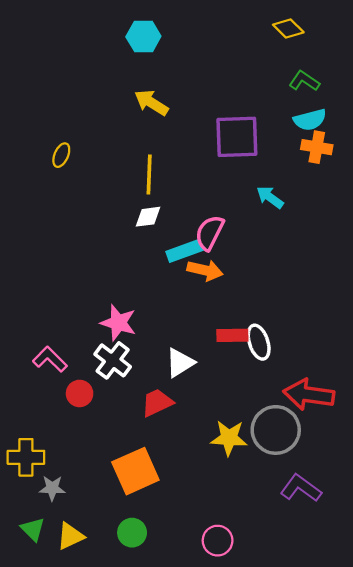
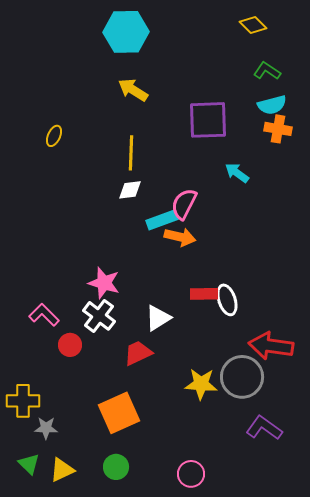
cyan hexagon: (143, 36) -> (126, 32), size x1.5

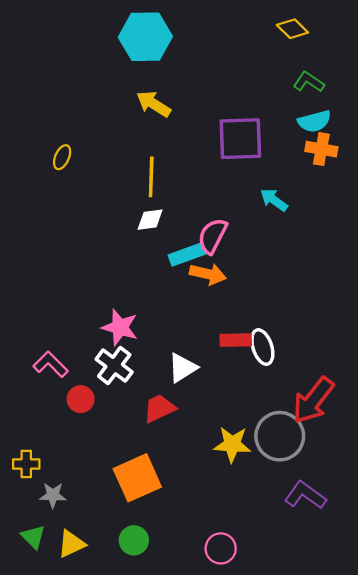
red arrow: (271, 346) -> (313, 400), turned -60
yellow cross: (23, 401) -> (26, 464), size x0.7

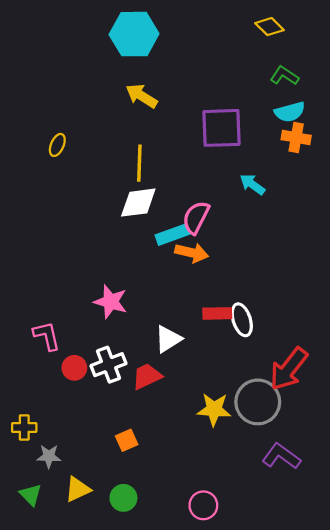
white diamond: (150, 220) -> (138, 203), size x1.5
pink L-shape: (51, 364) -> (47, 336), turned 32
white cross: (114, 366) -> (108, 365), moved, turned 32
orange square: (137, 478) -> (127, 440), size x0.5
yellow triangle: (71, 544) -> (78, 489), moved

